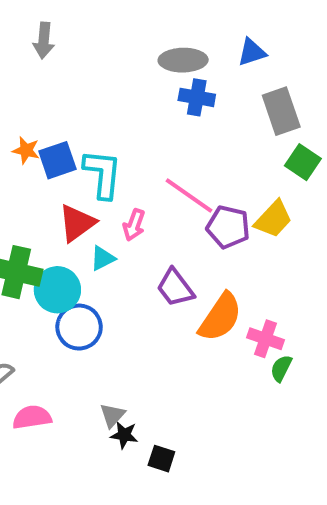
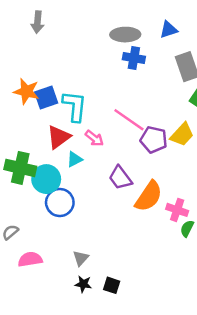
orange star: (26, 150) -> (26, 91), size x1.5
pink arrow: (134, 225) -> (94, 138), turned -72
black star: (124, 435) -> (83, 284), moved

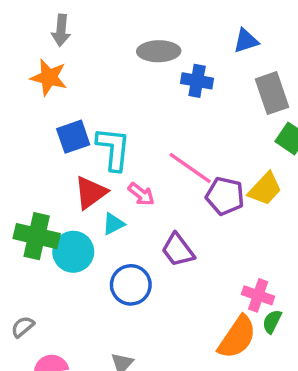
gray ellipse: (125, 35) -> (159, 51), moved
orange star: (26, 91) -> (49, 77), moved
orange semicircle: (149, 196) -> (237, 337), moved
blue circle: (60, 203) -> (131, 285), moved

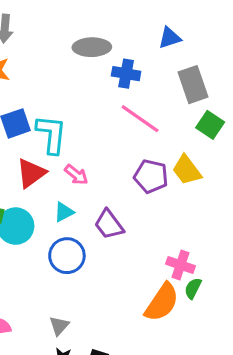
pink line: (190, 168) -> (140, 119), moved
yellow trapezoid: (265, 189) -> (187, 170), turned 100
cyan triangle: (113, 224) -> (64, 212), moved

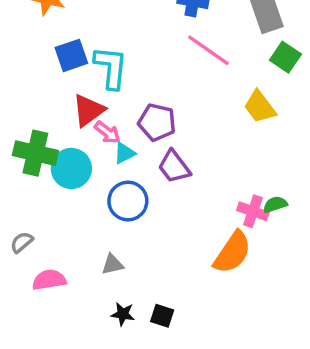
pink arrow: (76, 175) -> (107, 133), moved
purple pentagon: (151, 176) -> (157, 122), moved
green semicircle: (193, 288) -> (275, 204), moved, turned 45
gray triangle: (59, 326) -> (112, 264), moved, turned 35

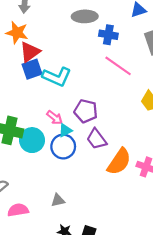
cyan L-shape: (111, 67) -> (57, 77), turned 108
red triangle: (88, 110) -> (30, 52), moved
blue circle: (128, 201) -> (63, 147), moved
orange semicircle: (232, 252) -> (119, 162), moved

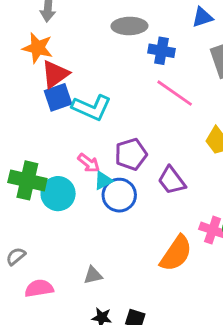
purple pentagon: (86, 111) -> (131, 154), turned -30
purple trapezoid: (97, 139) -> (172, 180), moved
blue circle: (63, 147) -> (119, 195), moved
orange semicircle: (119, 162) -> (176, 253), moved

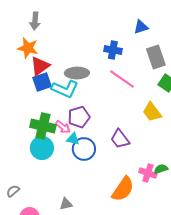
gray ellipse: (129, 26) -> (77, 73), moved
purple pentagon: (131, 154) -> (79, 117), moved
green cross: (27, 180) -> (43, 126), moved
cyan triangle: (103, 180) -> (73, 139), turned 40

